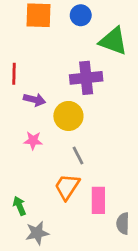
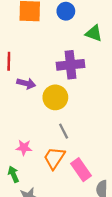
green triangle: (113, 41) -> (94, 33), size x0.7
pink star: (33, 140) -> (24, 148), moved
pink rectangle: (98, 200) -> (81, 170), turned -35

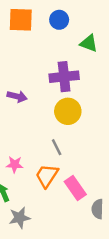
yellow circle: (55, 97) -> (68, 111), moved

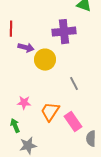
yellow circle: (68, 111) -> (45, 60), moved
gray line: (57, 147) -> (74, 84), moved

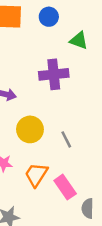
yellow circle: (45, 60) -> (30, 129), moved

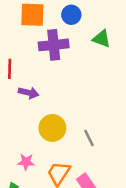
purple cross: (54, 74) -> (54, 45), moved

